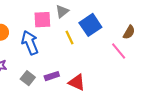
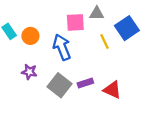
gray triangle: (62, 11) -> (97, 13), turned 40
gray square: (28, 78) -> (60, 85), size x1.5

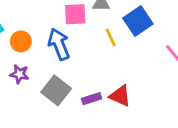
orange circle: (30, 36) -> (21, 41), moved
purple rectangle: (85, 83) -> (92, 99), moved

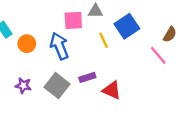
purple star: (19, 74) -> (23, 86), moved
purple rectangle: (92, 99) -> (87, 77), moved

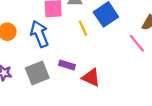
purple rectangle: (87, 77) -> (67, 65), turned 35
gray square: (57, 86) -> (37, 73), turned 30

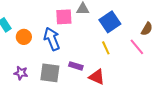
yellow line: (83, 28) -> (106, 48), moved
gray square: (37, 73) -> (50, 73), turned 30

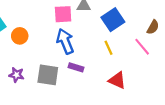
blue arrow: (52, 39) -> (65, 41), moved
red triangle: (97, 77) -> (117, 80), moved

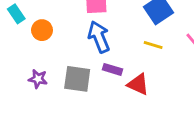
yellow line: (109, 48) -> (153, 45), turned -48
red triangle: (117, 80) -> (138, 84), moved

